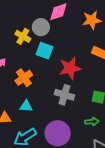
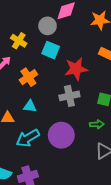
yellow cross: (23, 36) -> (19, 41), moved
gray cross: (64, 95) -> (69, 96), turned -30

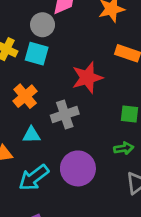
cyan square: (51, 50) -> (37, 54), moved
gray cross: (69, 96) -> (65, 115), moved

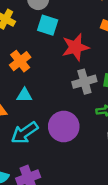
cyan square: (37, 54) -> (48, 25), moved
gray cross: (65, 115) -> (84, 82), moved

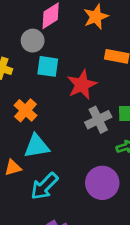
cyan triangle: (24, 95) -> (37, 146), size x1.5
purple circle: (64, 126) -> (102, 183), moved

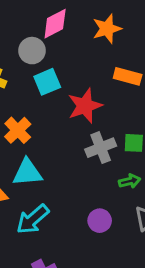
cyan square: (48, 66) -> (47, 82), turned -35
purple circle: (102, 183) -> (100, 221), size x0.6

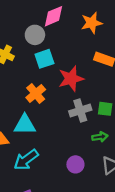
orange cross: (18, 130) -> (36, 94), moved

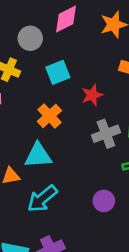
gray circle: (35, 35) -> (30, 38), moved
red star: (71, 79) -> (92, 95), size x0.7

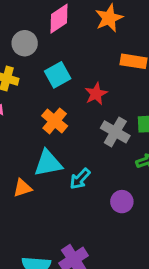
gray cross: (106, 134) -> (115, 132), turned -32
cyan arrow: (42, 199) -> (80, 179), moved, size x0.7

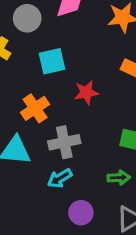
gray cross: (115, 132) -> (64, 142), moved, turned 32
cyan arrow: (80, 179) -> (60, 178), moved

